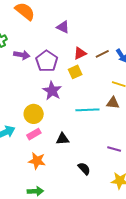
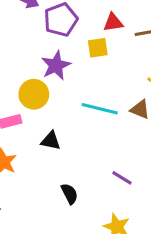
yellow circle: (34, 114) -> (34, 94), moved

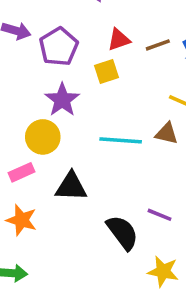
black triangle: (51, 141) -> (71, 186), size x1.4
black semicircle: (70, 194) -> (122, 232), moved, size x1.5

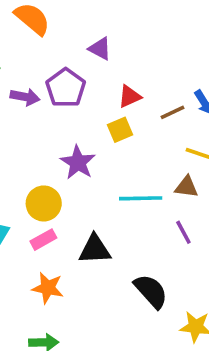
brown line: (158, 45) -> (173, 112), moved
purple pentagon: (59, 47) -> (66, 88), moved
yellow circle: (43, 137) -> (44, 203), moved
purple line: (160, 215) -> (183, 232), moved, turned 45

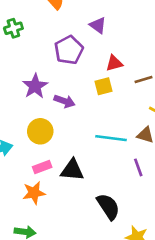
purple arrow: (25, 97) -> (64, 101), moved
purple star: (78, 162) -> (35, 86), moved
pink rectangle: (43, 240) -> (42, 167), moved
orange star: (48, 288) -> (34, 193), turned -30

